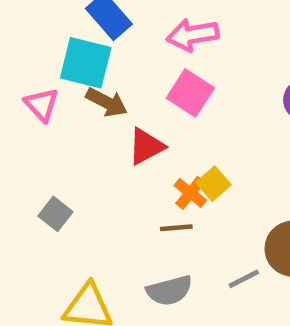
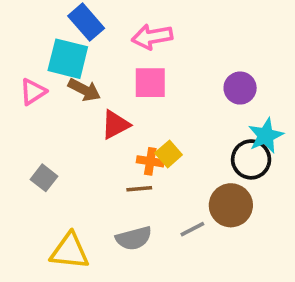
pink square: (190, 93) -> (150, 83), turned -33
pink triangle: (42, 105) -> (33, 92), turned 40
orange cross: (190, 193) -> (150, 161), turned -30

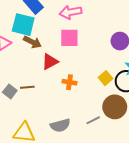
yellow square: (169, 154) -> (105, 78), moved
brown line: (139, 189) -> (27, 87), moved

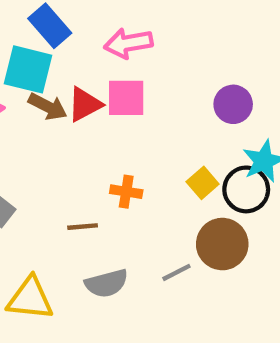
red triangle: (50, 62) -> (85, 104), moved
brown line: (27, 87) -> (83, 227), moved

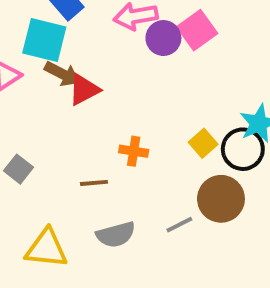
pink square: (126, 98) -> (197, 30), moved, turned -36
red triangle: (85, 104) -> (84, 90), moved
purple circle: (233, 104) -> (163, 38), moved

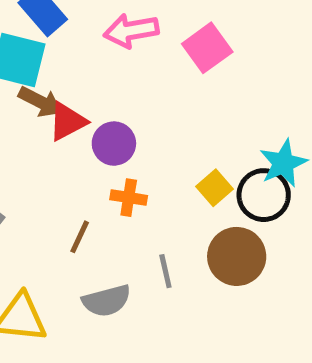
purple circle: (163, 38) -> (114, 144), moved
brown line: (94, 183) -> (80, 237), turned -60
gray line: (179, 225) -> (165, 271), moved, turned -76

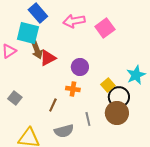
brown arrow: (40, 102) -> (37, 50), turned 42
purple circle: (114, 144) -> (80, 67), moved
black circle: (264, 195) -> (119, 97), moved

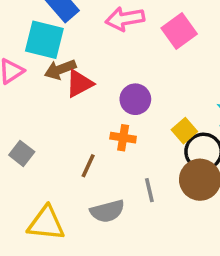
brown arrow: (37, 50) -> (60, 69), turned 90

